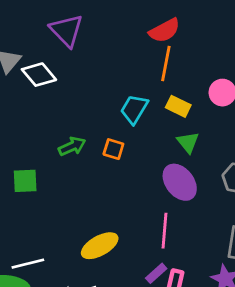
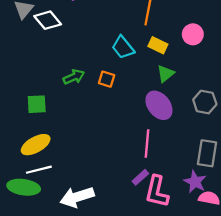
cyan trapezoid: (134, 109) -> (123, 47), turned -70
green triangle: (188, 142) -> (166, 74), turned 30
yellow ellipse: (100, 246) -> (36, 145), moved

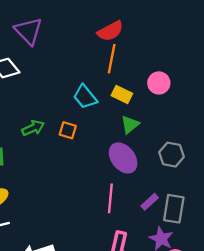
purple rectangle: (140, 177) -> (150, 202), moved

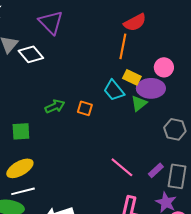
red semicircle: (110, 31) -> (135, 22), moved
cyan trapezoid: (85, 97) -> (114, 90), moved
purple ellipse: (123, 158) -> (151, 88), moved, turned -52
pink line: (110, 198) -> (122, 167), turned -55

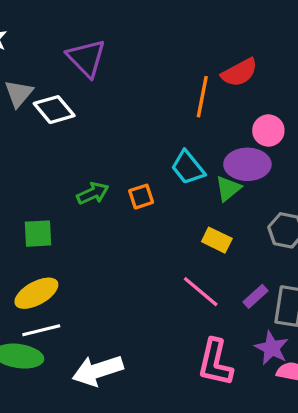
red semicircle: (135, 22) -> (239, 72), moved
yellow rectangle: (132, 77) -> (217, 240), moved
orange square: (85, 108) -> (141, 197), turned -35

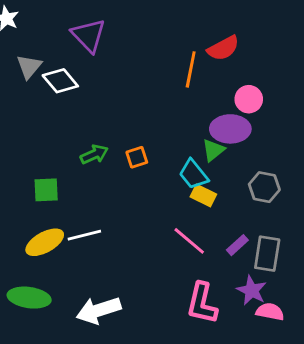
cyan trapezoid: (188, 168) -> (193, 174), moved
white line: (41, 330) -> (84, 235), moved

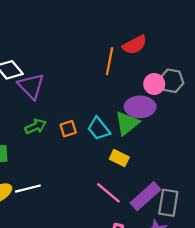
purple triangle: (89, 35) -> (31, 86), moved
green triangle: (213, 150) -> (127, 123), size x1.4
cyan trapezoid: (193, 174) -> (99, 129), moved
gray hexagon: (264, 187) -> (172, 81), moved
purple rectangle: (237, 245) -> (145, 196), size x1.8

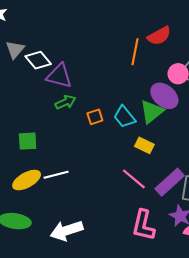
purple triangle: (31, 86) -> (59, 76), turned -32
purple ellipse: (140, 107) -> (164, 96), turned 40
green arrow: (36, 126) -> (65, 102), moved

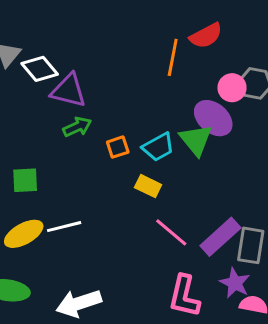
green triangle: (152, 112) -> (196, 140), turned -30
cyan trapezoid: (124, 117) -> (158, 147), turned -80
yellow rectangle: (144, 145) -> (148, 186), moved

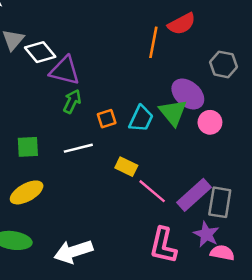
pink circle: (232, 88) -> (210, 122), moved
green arrow: (77, 127) -> (72, 101), turned -40
cyan trapezoid: (158, 147) -> (141, 119), turned -36
yellow rectangle: (148, 186) -> (126, 167), moved
white line: (64, 227) -> (78, 148), moved

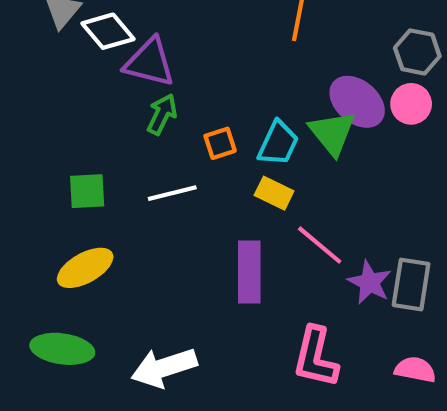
pink circle: (210, 122) -> (411, 104), moved
yellow rectangle: (126, 167) -> (274, 193), moved
pink line: (152, 191) -> (320, 245), moved
purple rectangle: (194, 195) -> (249, 272), moved, turned -48
purple star: (206, 234) -> (370, 282), moved

